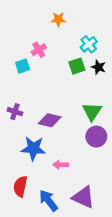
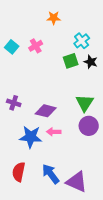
cyan square: (23, 66) -> (12, 47), moved, turned -32
pink arrow: (61, 165) -> (54, 132), moved
blue arrow: (49, 201) -> (51, 174), moved

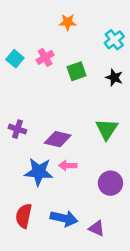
cyan cross: (82, 41) -> (114, 40), moved
green square: (71, 61) -> (77, 71), moved
purple circle: (89, 126) -> (110, 183), moved
blue arrow: (51, 174) -> (64, 218), turned 140
purple triangle: (77, 182) -> (97, 228), size x0.6

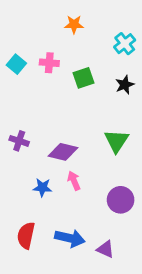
pink cross: (45, 57) -> (49, 63), turned 36
black star: (114, 78) -> (125, 85), turned 30
pink arrow: (68, 166) -> (74, 181), turned 66
blue star: (39, 172) -> (42, 187), size x0.6

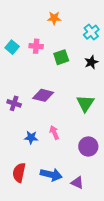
purple diamond: (63, 152) -> (43, 95), moved

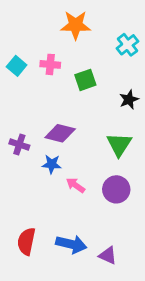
orange star: (54, 18) -> (76, 25), size x1.5
black star: (91, 62) -> (129, 100), moved
pink arrow: (54, 132) -> (76, 185), turned -32
blue star: (31, 137) -> (52, 164), moved
purple circle: (88, 146) -> (116, 189), moved

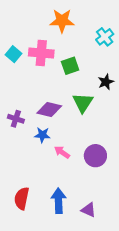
pink cross: (50, 64) -> (41, 53), size x1.5
green triangle: (119, 144) -> (83, 103), moved
blue arrow: (71, 244) -> (59, 201), turned -105

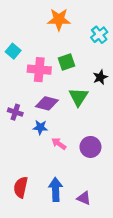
pink cross: (41, 53) -> (39, 70), moved

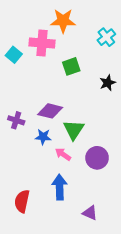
pink cross: (39, 70) -> (42, 43), moved
green triangle: (78, 97) -> (74, 130), moved
blue arrow: (56, 189) -> (60, 187), moved

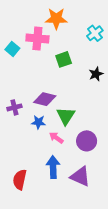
purple cross: (16, 120) -> (14, 107), turned -32
purple triangle: (90, 213) -> (80, 176), moved, size x1.5

